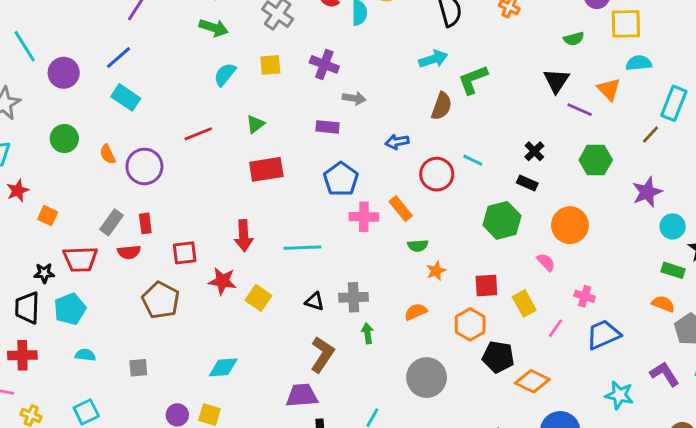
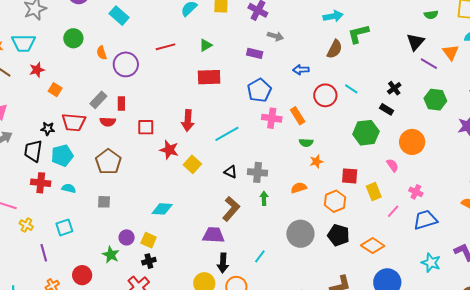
cyan line: (302, 248) -> (227, 134), turned -35
brown pentagon: (161, 300) -> (108, 162), moved
red cross: (22, 355) -> (41, 183), moved
black pentagon: (498, 357) -> (339, 235), moved

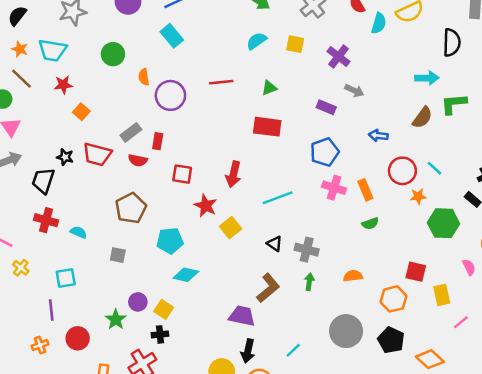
green semicircle: (306, 143) -> (370, 224), turned -32
cyan pentagon: (62, 155) -> (170, 241), moved
orange star: (316, 161) -> (418, 196), moved
purple line: (44, 253) -> (51, 310), moved

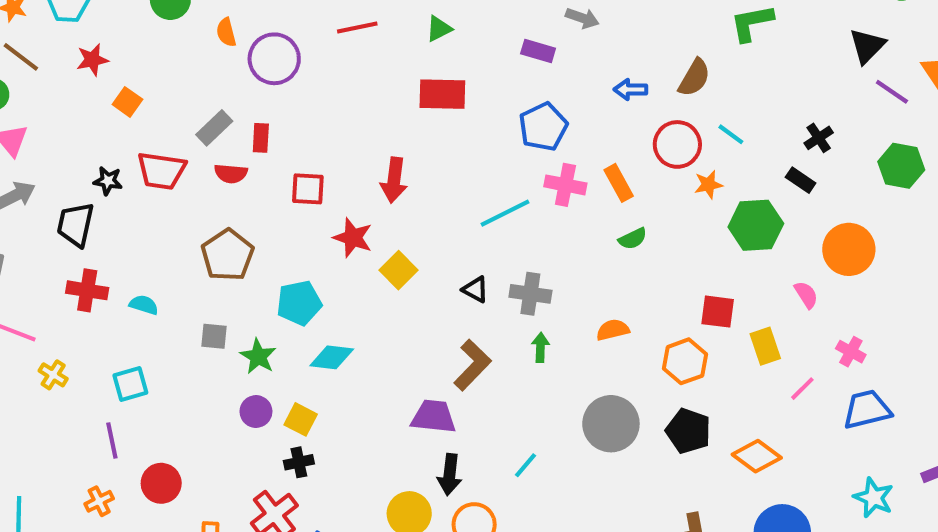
brown semicircle: (422, 118) -> (694, 78), moved
cyan line: (278, 198) -> (505, 213), moved
green star: (116, 319) -> (258, 356), moved

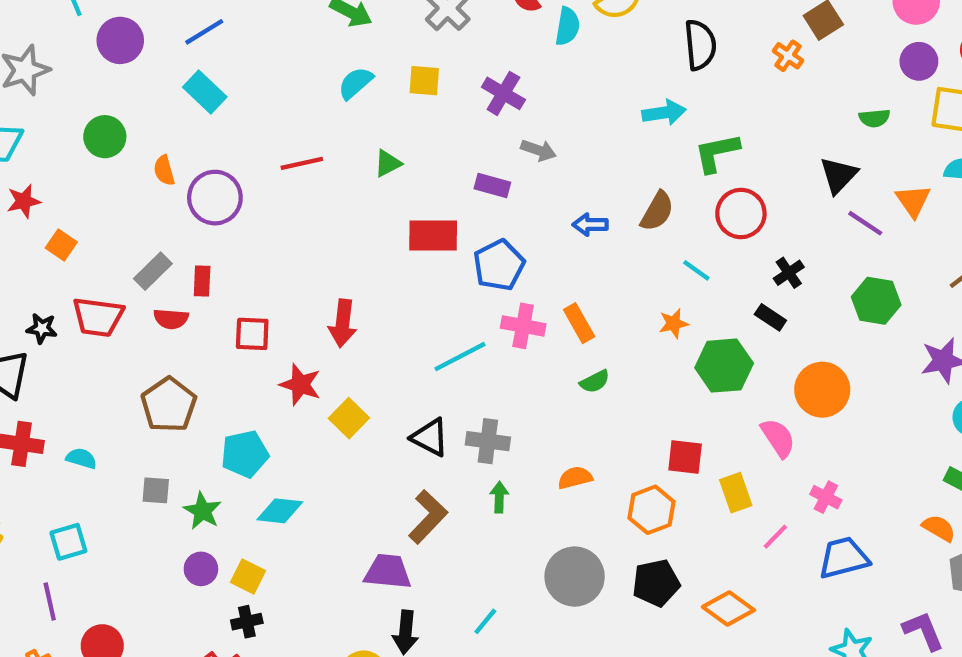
red rectangle: (442, 94) -> (433, 236), moved
red circle: (677, 144) -> (741, 213), moved
black triangle: (475, 290) -> (430, 437), size x1.4
pink semicircle: (806, 295) -> (778, 438), size x1.4
black pentagon: (688, 431) -> (656, 583), turned -30

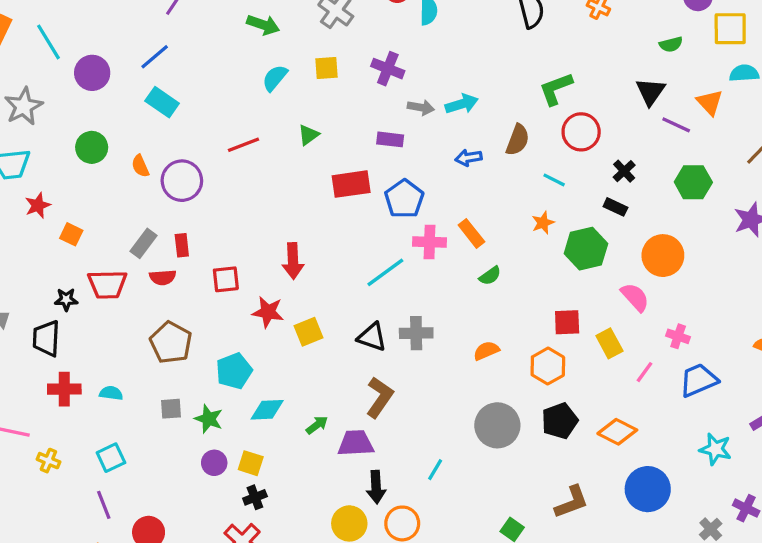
cyan arrow: (664, 113) -> (462, 104), moved
yellow square: (349, 418) -> (309, 332), turned 32
green arrow: (499, 497) -> (317, 425), moved, turned 60

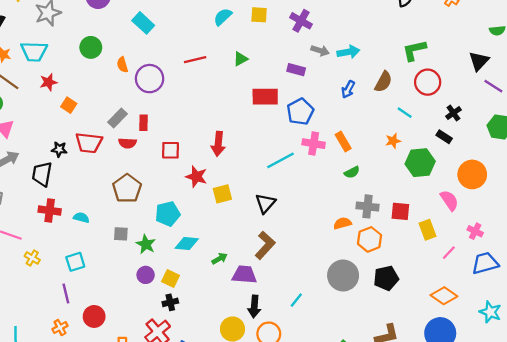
blue arrow: (469, 158) -> (348, 89), turned -60
gray cross: (416, 333) -> (368, 206), moved
black triangle: (372, 337) -> (265, 203), turned 45
orange hexagon: (548, 366) -> (369, 239), moved
orange diamond: (617, 432) -> (444, 296), moved

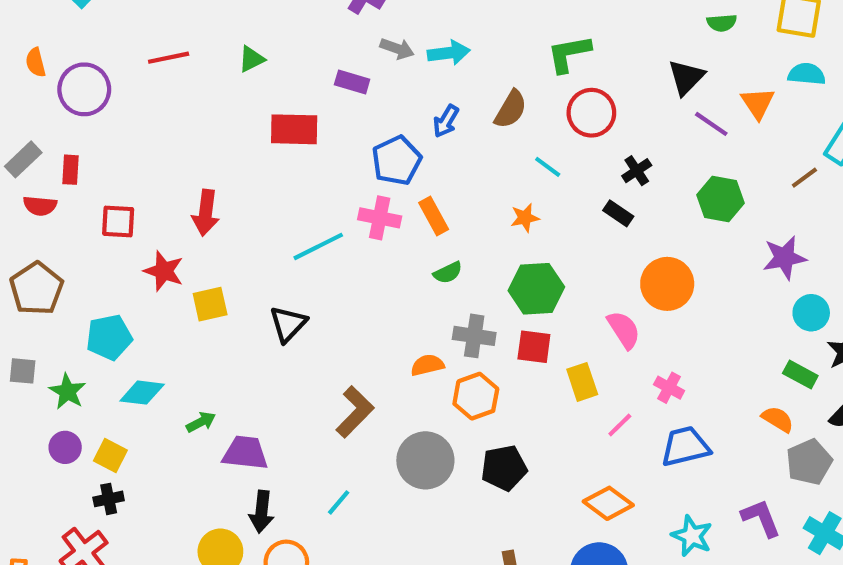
blue pentagon: (300, 112) -> (397, 161), moved
green hexagon: (420, 163) -> (536, 289), moved
brown L-shape: (265, 245) -> (355, 412), moved

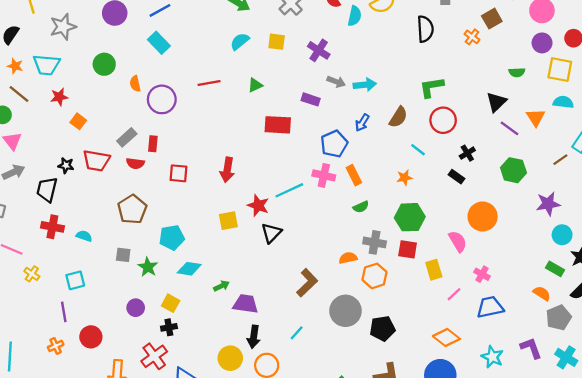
red star: (164, 271) -> (258, 205), moved
purple circle: (65, 447) -> (136, 308), moved
black pentagon: (504, 468) -> (382, 328), moved

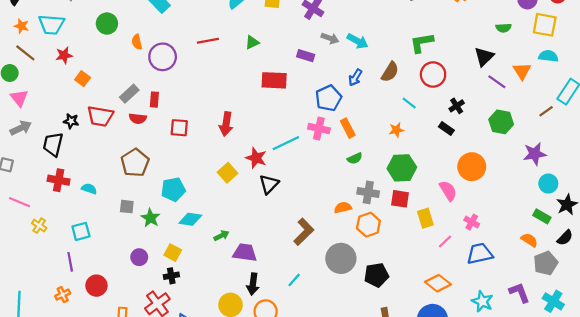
cyan arrow: (365, 85) -> (357, 41), turned 35
yellow square: (228, 221) -> (228, 173), turned -30

